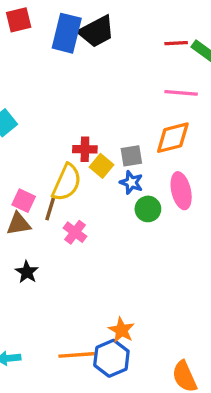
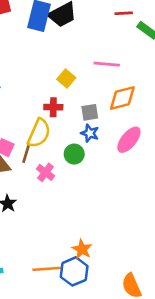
red line: (176, 43) -> (124, 13), moved
pink line: (181, 93) -> (107, 64), moved
yellow square: (102, 166) -> (66, 78), moved
pink ellipse: (181, 191) -> (129, 140), turned 52
green circle: (148, 209) -> (74, 154), moved

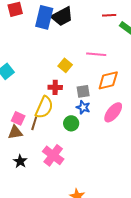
pink cross: (45, 172) -> (53, 155), moved, size x1.5

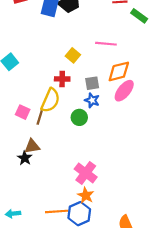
pink ellipse: (113, 112) -> (124, 91), moved
brown triangle: (15, 132) -> (32, 146), moved
pink cross: (53, 155) -> (86, 173), moved

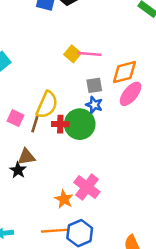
pink line: (106, 44) -> (89, 54), moved
red cross: (62, 79) -> (60, 124), moved
green circle: (79, 117) -> (80, 124), size x1.6
orange star: (86, 195) -> (64, 199), moved

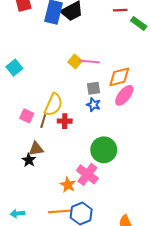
green circle: (80, 124) -> (104, 150), moved

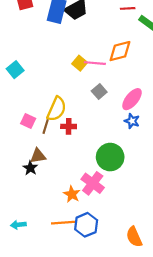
orange diamond: (119, 77) -> (120, 51), moved
gray square: (93, 88) -> (99, 91), turned -32
blue star: (93, 105) -> (132, 121), moved

